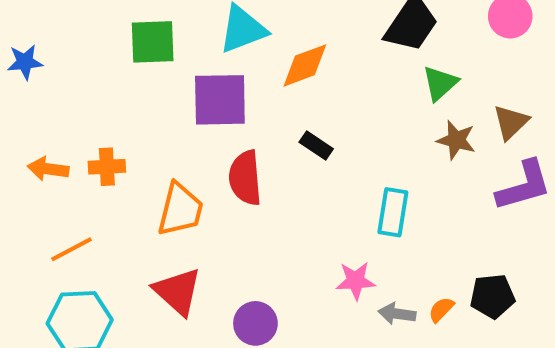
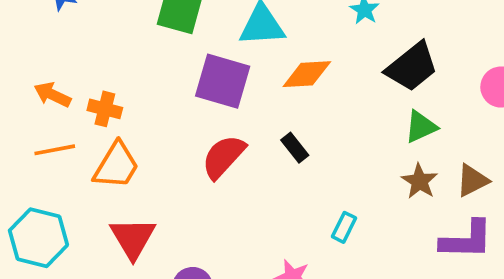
red semicircle: (245, 178) -> (223, 157), turned 30
orange trapezoid: (180, 209) -> (116, 166), moved
cyan rectangle: (393, 212) -> (344, 227), size x0.7
orange line: (72, 249) -> (55, 150), moved

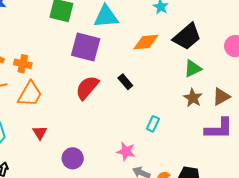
orange diamond: (307, 74) -> (146, 42), moved
red triangle: (133, 238) -> (40, 133), size x0.6

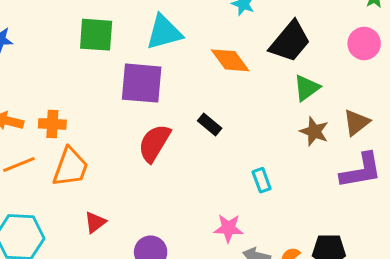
orange diamond: (146, 42) -> (230, 60), turned 68
cyan rectangle: (153, 124) -> (262, 180), turned -35
red triangle: (40, 133) -> (95, 222), turned 35

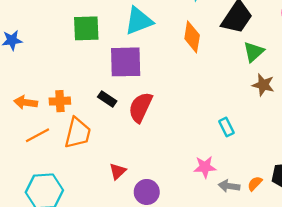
orange diamond: (230, 60) -> (192, 37), turned 52
black rectangle: (210, 125) -> (107, 99), moved
red triangle: (95, 222) -> (118, 171), moved

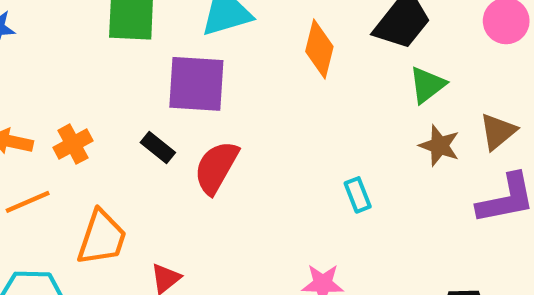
orange cross: (60, 101) -> (73, 144), turned -30
cyan rectangle: (226, 127) -> (358, 195), moved
orange trapezoid: (78, 133) -> (102, 238), moved

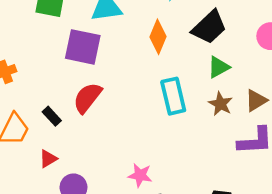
black rectangle: (158, 148) -> (52, 116), moved
cyan rectangle: (358, 195) -> (173, 96), moved, size x1.8

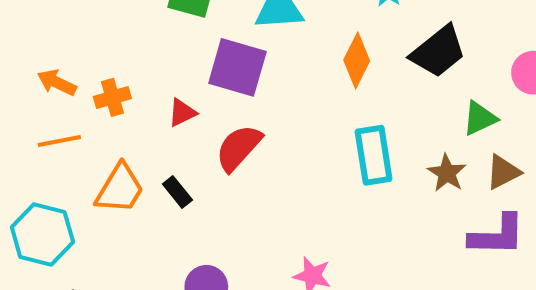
green triangle: (219, 67) -> (480, 118), moved
black rectangle: (52, 116) -> (177, 192), moved
red triangle: (48, 159) -> (182, 113), moved

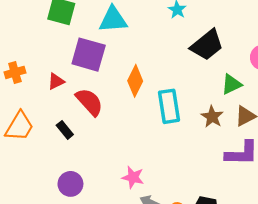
orange diamond: (357, 60) -> (135, 81), moved
red semicircle: (239, 148) -> (89, 102), turned 96
black rectangle: (177, 192) -> (65, 130), moved

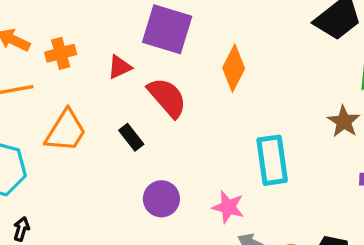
cyan rectangle: (169, 106) -> (272, 160), moved
purple circle: (70, 184) -> (161, 199), moved

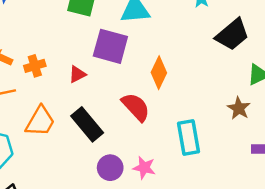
red semicircle: (167, 97) -> (136, 107), moved
black rectangle: (131, 137) -> (87, 124), size x1.8
pink star: (228, 207) -> (144, 168), moved

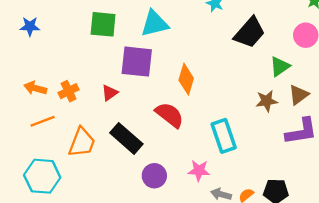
brown star: (239, 108) -> (267, 101), turned -30
pink star: (144, 168) -> (199, 171), moved

